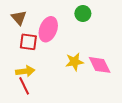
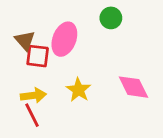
brown triangle: (19, 18) -> (25, 41), moved
yellow star: (74, 62) -> (78, 90), moved, turned -30

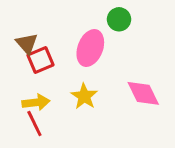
pink ellipse: (64, 39) -> (90, 48), moved
red square: (38, 56) -> (40, 60), turned -30

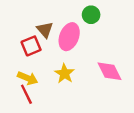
brown triangle: (27, 43) -> (45, 30), moved
yellow arrow: (36, 102) -> (28, 78), turned 30

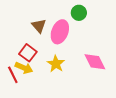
red square: (31, 46) -> (28, 53), moved, turned -30
red line: (26, 94) -> (13, 75), moved

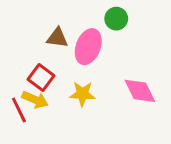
brown triangle: (39, 26) -> (57, 38), turned -42
yellow star: (56, 64) -> (82, 94), turned -30

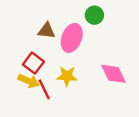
red line: (19, 110) -> (44, 89), moved

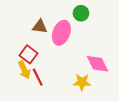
yellow star: (67, 76) -> (82, 82), moved
yellow arrow: (29, 81) -> (24, 70), turned 42

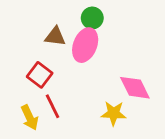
green circle: (81, 13) -> (92, 18), moved
yellow arrow: (24, 70) -> (30, 118), moved

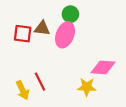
red square: (40, 75) -> (23, 34), moved, turned -30
pink diamond: (135, 88) -> (103, 67), turned -60

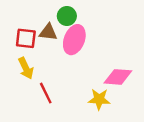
green circle: (70, 14) -> (67, 16), moved
yellow arrow: (23, 90) -> (26, 68), moved

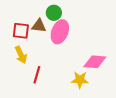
red line: (46, 93) -> (37, 75), turned 42

